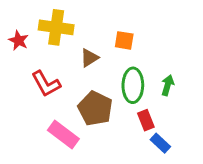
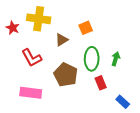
orange square: (124, 40) -> (86, 28), turned -32
pink rectangle: (63, 135) -> (31, 93), moved, turned -30
blue rectangle: (160, 143) -> (123, 102), moved

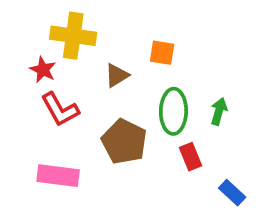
red star: (13, 28) -> (43, 70), moved
orange square: (86, 28) -> (162, 53), turned 32

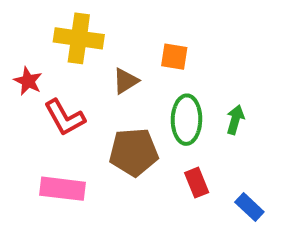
red star: (43, 70) -> (28, 81), moved
brown pentagon: (124, 142) -> (134, 152), turned -30
red rectangle: (190, 157) -> (197, 183), moved

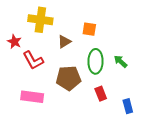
green arrow: (235, 120) -> (120, 61), turned -64
blue rectangle: (249, 207) -> (128, 106), turned 32

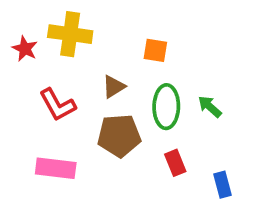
red star: (14, 42) -> (25, 49), moved
brown triangle: (64, 42) -> (114, 87), moved

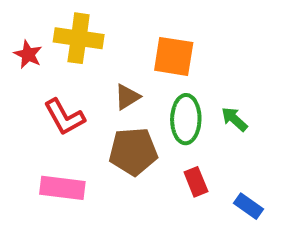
orange square: (155, 50) -> (174, 56), size x1.5
blue rectangle: (222, 185) -> (248, 206), turned -40

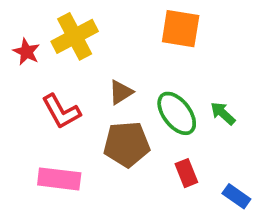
yellow cross: (79, 38) -> (75, 36), turned -36
orange square: (174, 56) -> (181, 29), moved
green ellipse: (186, 119) -> (177, 113), turned -39

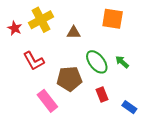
orange square: (181, 29) -> (113, 19), moved
brown triangle: (121, 92) -> (74, 32), moved, turned 32
pink rectangle: (59, 179) -> (47, 101), moved, turned 45

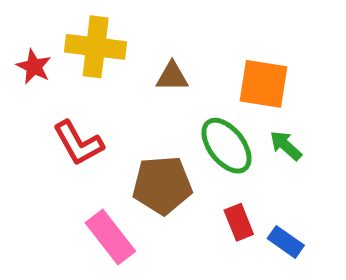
orange square: (113, 19) -> (264, 84), moved
yellow cross: (41, 20) -> (96, 47), turned 35
blue rectangle: (129, 107) -> (286, 242), moved

